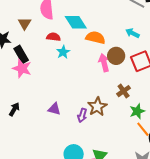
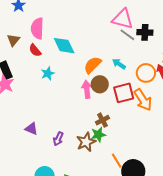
red semicircle: (53, 37) -> (35, 50), moved, turned -144
orange semicircle: (95, 38) -> (92, 65), moved, turned -66
brown star: (97, 107) -> (86, 142), moved
green star: (137, 111) -> (98, 135), moved

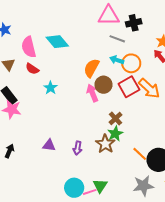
gray line: (127, 35) -> (117, 39), moved
cyan diamond: (64, 46) -> (57, 42), moved
orange circle: (146, 73) -> (131, 63), moved

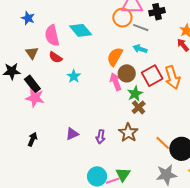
orange circle: (131, 63) -> (122, 18), moved
orange arrow: (149, 88) -> (172, 77), turned 30
green star: (115, 134) -> (135, 94), moved
purple triangle: (49, 145) -> (72, 134), turned -32

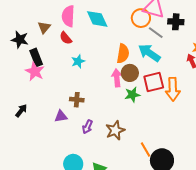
cyan arrow: (140, 49) -> (149, 53), size x1.6
orange semicircle: (115, 57) -> (123, 54), turned 144
brown cross: (139, 107) -> (77, 100), moved, turned 32

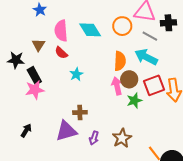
orange circle: (141, 18) -> (122, 26), moved
pink star: (35, 71) -> (35, 90), turned -30
purple triangle: (61, 116) -> (66, 131), size x1.6

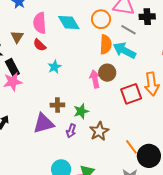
orange semicircle: (120, 61) -> (106, 44), moved
red square: (154, 85) -> (131, 94), moved
green star: (134, 101) -> (81, 111), moved

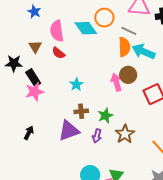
orange circle: (101, 19) -> (104, 18), moved
gray line: (129, 30) -> (129, 31), moved
cyan star: (54, 67) -> (76, 84), moved

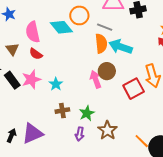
pink star: (35, 92) -> (31, 79), moved
purple triangle: (69, 131) -> (32, 134), moved

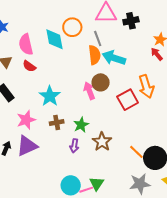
cyan diamond: (61, 27) -> (54, 39), turned 30
gray line: (105, 27) -> (98, 39), turned 49
pink star: (31, 79) -> (26, 120), moved
cyan star: (56, 84) -> (50, 96), size x1.5

